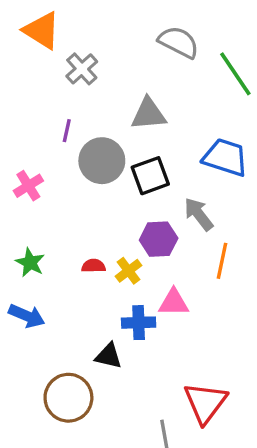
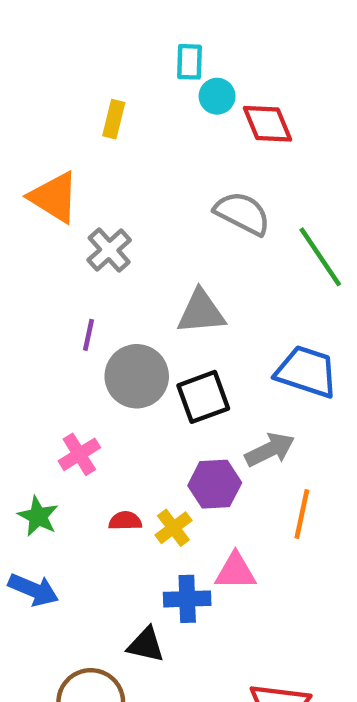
pink cross: (28, 186) -> (79, 454), moved
gray arrow: (199, 214) -> (270, 450), turned 102

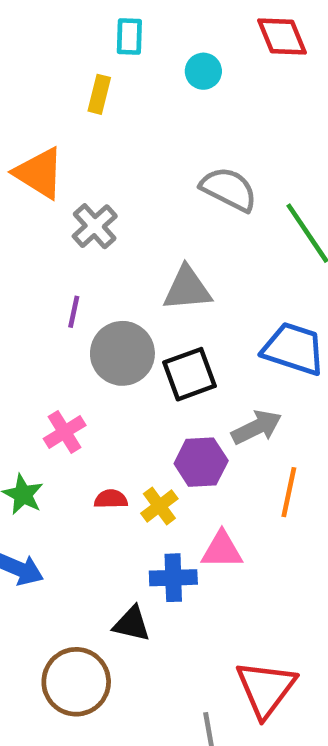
cyan rectangle: (189, 62) -> (129, 37), moved
red diamond: (268, 124) -> (282, 37), moved

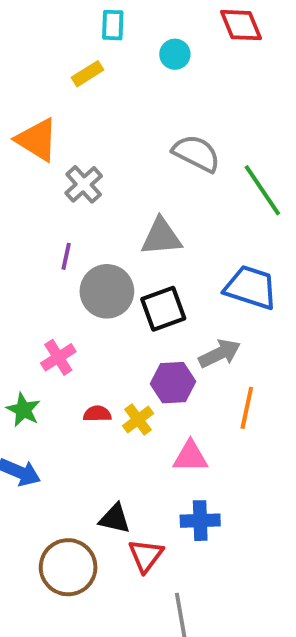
yellow rectangle: (99, 94) -> (87, 74), turned 44
blue cross: (173, 578) -> (200, 521), moved
red triangle: (266, 689) -> (146, 556), moved, size x0.7

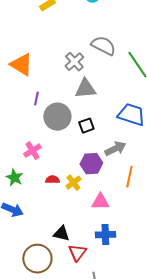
orange triangle: (37, 140) -> (21, 65), moved
gray cross: (84, 184) -> (74, 62), moved
black square: (163, 309) -> (86, 126), size x0.7

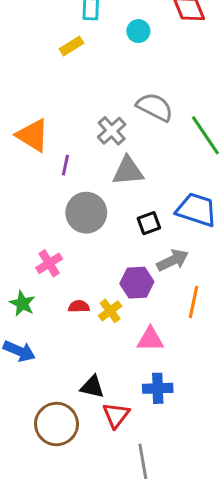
purple line: (36, 99) -> (65, 165), moved
black square: (86, 126) -> (149, 223), moved

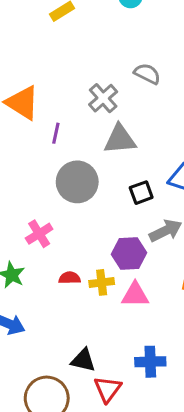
gray semicircle: (155, 107) -> (147, 74), size x0.7
yellow cross: (110, 311) -> (102, 282), turned 30
pink triangle: (150, 339) -> (135, 295), moved

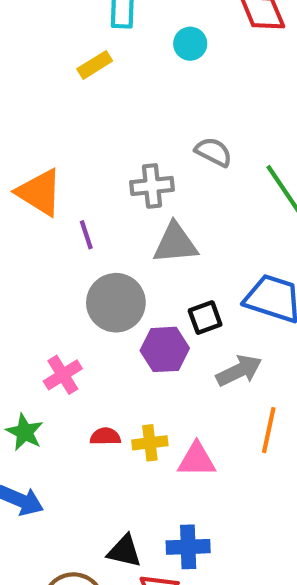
gray cross: (103, 98) -> (152, 186), turned 36
purple line: (56, 133) -> (86, 235), turned -30
purple hexagon: (129, 254) -> (165, 349), moved
blue cross: (150, 362) -> (188, 547), moved

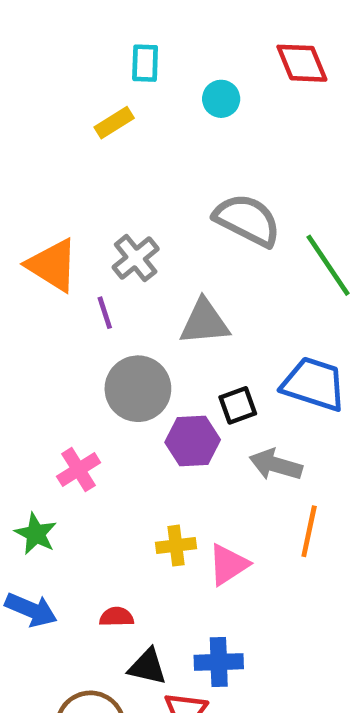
gray semicircle: (214, 152) -> (247, 220), size x1.6
gray cross: (152, 186) -> (136, 258), moved, turned -33
gray arrow: (239, 371) -> (276, 465), turned -138
red semicircle: (105, 436) -> (117, 617), moved
pink triangle: (197, 460) -> (228, 565), turned -33

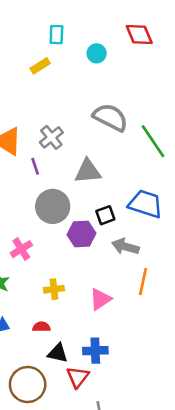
yellow cross: (176, 546) -> (54, 289), moved

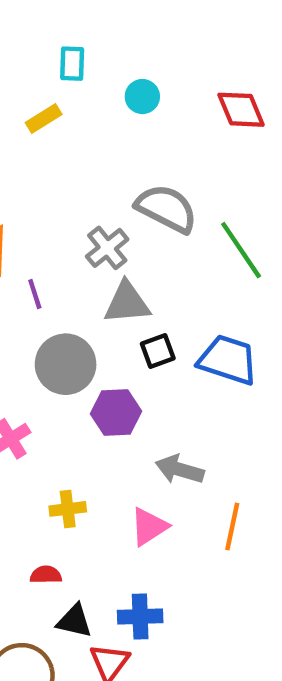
red diamond: (139, 35) -> (241, 110), moved
gray cross: (51, 137) -> (107, 248), moved
black square: (105, 215) -> (158, 351), moved
gray arrow: (125, 247) -> (180, 470), moved
orange line: (143, 282) -> (232, 527), moved

